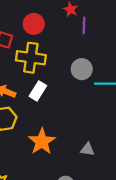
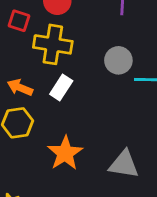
gray triangle: (87, 149) -> (124, 164), size x1.6

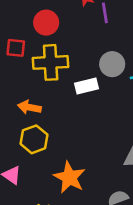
white rectangle: (61, 88) -> (87, 86), moved, turned 55
orange star: (65, 153) -> (69, 177), moved

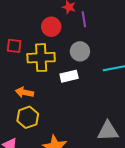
red circle: (46, 23) -> (51, 27), moved
gray circle: (112, 64) -> (80, 51), moved

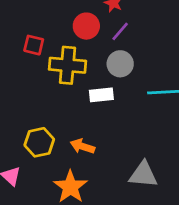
purple line: (84, 19) -> (120, 31), moved, turned 42
orange arrow: (24, 92) -> (82, 146), moved

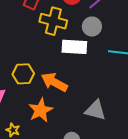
white rectangle: (101, 95) -> (74, 47), size x1.4
orange arrow: (82, 146) -> (54, 82), size x1.5

